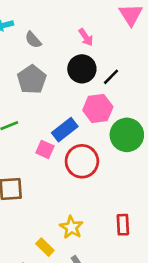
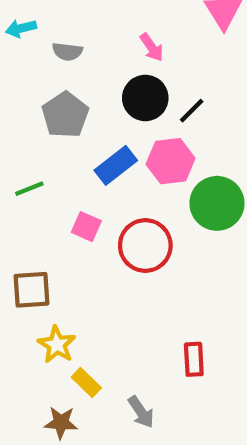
gray semicircle: (33, 40) -> (67, 52), turned -42
blue rectangle: (65, 130) -> (116, 165), moved
red rectangle: (123, 225) -> (194, 359), moved
yellow star: (71, 227) -> (57, 345), moved

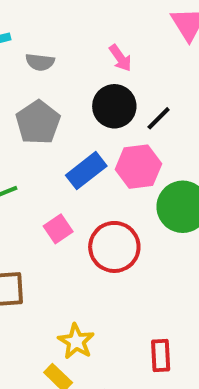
pink square: (86, 227) -> (58, 229), turned 32
yellow star: (57, 345) -> (76, 341), moved

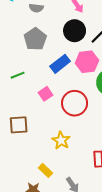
yellow star: (76, 341) -> (61, 140), moved

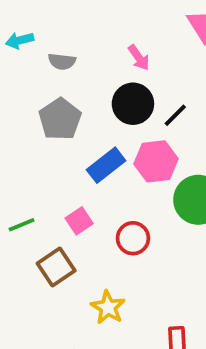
green line: (18, 75) -> (22, 225), moved
red circle: (75, 103) -> (133, 238), size x0.7
brown square: (19, 125) -> (56, 267), moved, turned -30

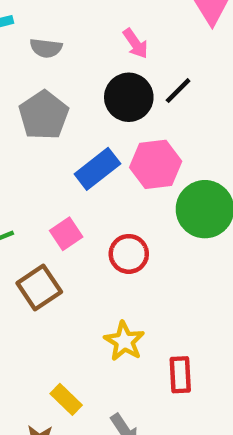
black line: (175, 115) -> (178, 91), moved
yellow star: (108, 307) -> (124, 341), moved

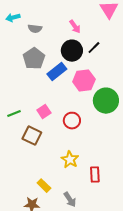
blue rectangle: (97, 169) -> (57, 72), moved
brown square: (39, 288) -> (32, 136), turned -30

